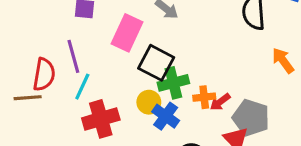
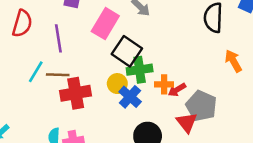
red semicircle: (44, 75) -> (22, 23), moved
cyan line: (82, 87) -> (36, 72), moved
brown line: (28, 98) -> (58, 75), moved

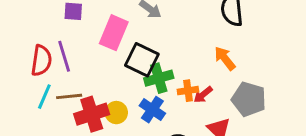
red semicircle: (22, 23) -> (41, 60), moved
orange arrow: (233, 61) -> (225, 58), moved
yellow circle: (117, 84) -> (116, 113), moved
gray pentagon: (201, 106) -> (249, 99), moved

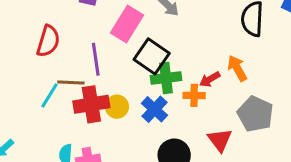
purple line: (64, 56) -> (96, 59), moved
red arrow: (203, 95) -> (210, 79), moved
cyan line: (44, 97) -> (49, 95), moved

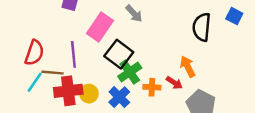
red semicircle: (48, 41) -> (34, 53), moved
green cross: (166, 78) -> (130, 72), turned -30
red arrow: (210, 79) -> (174, 83), moved, turned -119

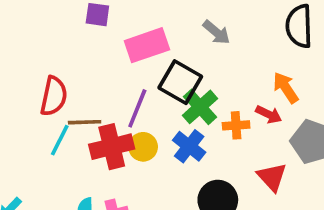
gray arrow: (134, 14) -> (216, 32), moved
pink rectangle: (100, 27) -> (147, 45), turned 44
purple line: (73, 54) -> (137, 108), moved, turned 35

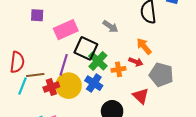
gray arrow: (216, 32) -> (110, 26), moved
red cross: (112, 147) -> (51, 87), size x0.7
yellow circle: (143, 147) -> (69, 86), size x1.6

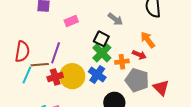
pink rectangle: (66, 30) -> (71, 21), size x0.6
black square: (86, 48) -> (101, 39), moved, size x0.7
purple line: (64, 65) -> (56, 53), moved
gray pentagon: (161, 75) -> (137, 80), moved
red triangle: (141, 96) -> (161, 88), moved

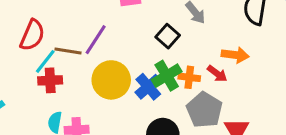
orange arrow: (148, 40) -> (235, 55), turned 120
red semicircle: (22, 51) -> (32, 35), moved
green cross: (102, 53) -> (167, 76), moved
red cross: (55, 77) -> (50, 80), moved

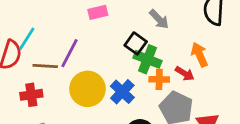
orange arrow: (235, 55) -> (199, 55), turned -115
cyan line: (45, 61) -> (27, 39), moved
green cross: (167, 76) -> (148, 59), moved, turned -32

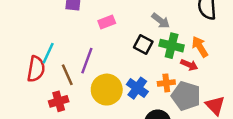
green cross: (148, 59) -> (172, 46), moved
brown line: (45, 66) -> (67, 75), turned 70
orange cross: (159, 79) -> (166, 83), moved

